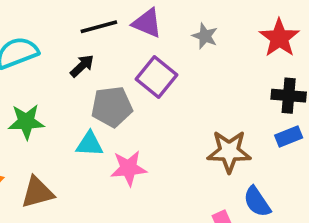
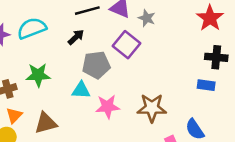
gray star: (205, 36) -> (147, 18), moved
blue rectangle: (289, 137) -> (206, 85), moved, turned 30
brown star: (229, 151) -> (152, 108), moved

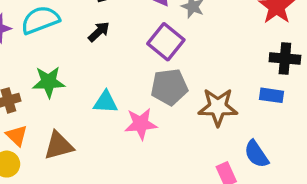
gray pentagon: (96, 65) -> (169, 87), moved
brown star: (152, 108) -> (218, 107), moved
orange triangle: (14, 115) -> (17, 136), turned -30

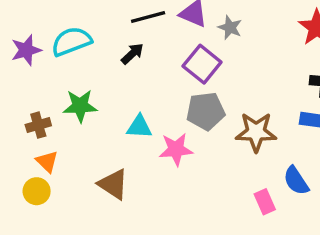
brown triangle: (59, 146) -> (113, 184), moved, turned 48

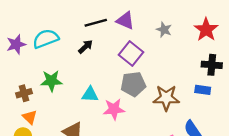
gray star: (230, 27) -> (164, 30), moved

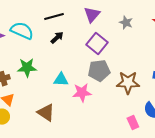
purple triangle: (125, 20) -> (92, 15), turned 48
black line: (96, 23) -> (54, 17), moved
cyan semicircle: (46, 39) -> (22, 31), turned 45

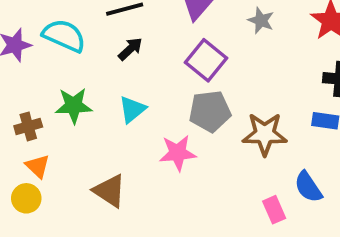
cyan triangle: (61, 80) -> (132, 109), moved, turned -42

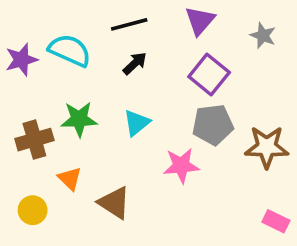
brown cross: (28, 126) -> (34, 140), size x1.4
orange triangle: (38, 166) -> (70, 179), moved
pink rectangle: (274, 210) -> (276, 221), turned -40

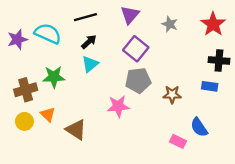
cyan triangle: (137, 123) -> (90, 64), moved
brown star: (267, 147) -> (172, 94), size x0.7
yellow circle: (33, 210) -> (24, 121), moved

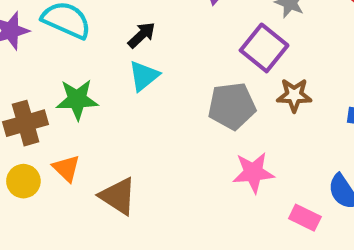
purple square: (136, 49) -> (264, 48), moved
brown star: (172, 94) -> (294, 95), moved
pink star: (118, 106) -> (253, 173), moved

